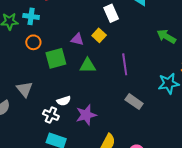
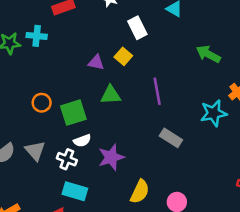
orange circle: (33, 42) -> (42, 103), moved
green square: (56, 58) -> (73, 113), moved
gray triangle: (25, 89) -> (35, 151), moved

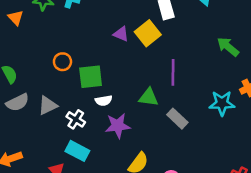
yellow square: (123, 56) -> (148, 33), size x1.5
green triangle: (111, 95) -> (149, 97), moved
white semicircle: (82, 141) -> (104, 101), moved
gray triangle: (35, 151) -> (48, 106), turned 35

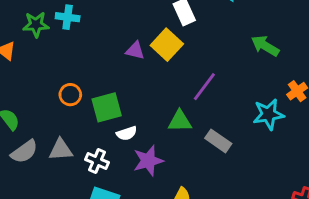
purple line: (173, 72) -> (204, 87), turned 45
gray triangle: (48, 106) -> (61, 150), turned 30

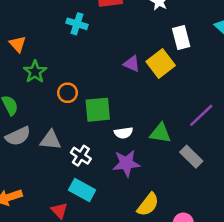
green star: (36, 25) -> (35, 72), moved, turned 30
purple line: (204, 87) -> (201, 115), moved
white semicircle: (127, 133) -> (123, 133), moved

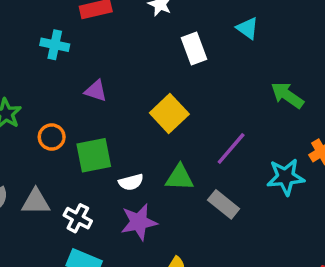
yellow square: (161, 63) -> (169, 113), moved
purple triangle: (132, 64) -> (96, 91), moved

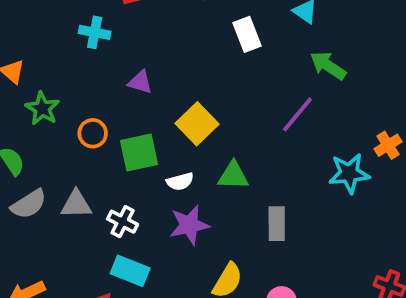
green arrow: (287, 95) -> (328, 66), moved
yellow square: (169, 113) -> (197, 124), moved
purple line: (231, 149) -> (297, 114), moved
gray rectangle: (224, 204) -> (277, 224), moved, turned 52

